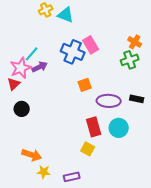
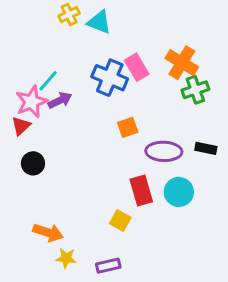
orange cross: (135, 42) -> (182, 63), moved, size x1.5
yellow square: (88, 149) -> (120, 221), moved

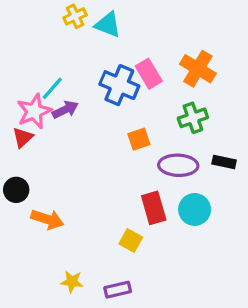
green cross: (195, 90) -> (193, 118), moved
black circle: (33, 163) -> (16, 190), moved
orange arrow: (48, 233) -> (47, 219), moved

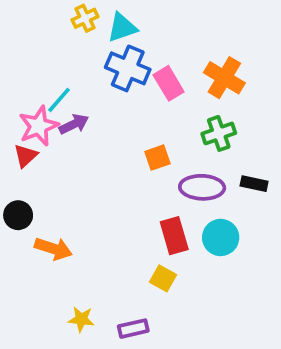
cyan triangle: (108, 25) -> (122, 28), turned -40
blue cross: (119, 85) -> (128, 68), moved
yellow square: (131, 241) -> (163, 278), moved

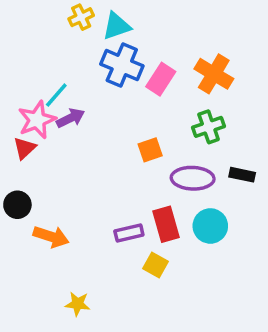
pink rectangle: (169, 83) -> (161, 79), turned 64
purple rectangle: (133, 329) -> (129, 233), moved

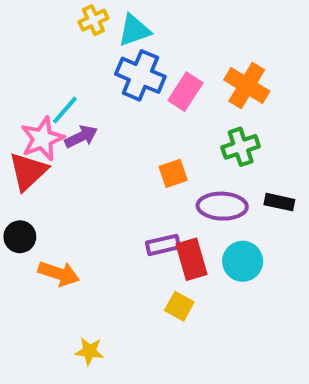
red triangle: (25, 148) -> (28, 171), size x1.5
purple rectangle: (129, 233) -> (163, 245), moved

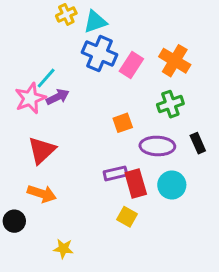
red triangle: (28, 171) -> (42, 150), moved
black rectangle: (279, 202) -> (198, 143), turned 54
black circle: (20, 237) -> (14, 221), moved

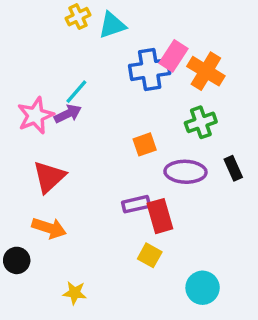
blue cross: (100, 53) -> (150, 69), moved, turned -32
pink rectangle: (131, 65) -> (174, 56), moved
cyan line: (46, 78) -> (76, 92), moved
cyan circle: (172, 185) -> (203, 288), moved

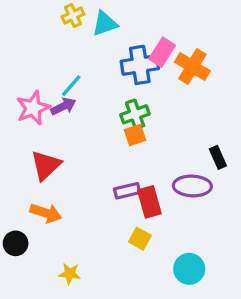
green cross: (201, 122) -> (135, 114), moved
purple ellipse: (185, 172) -> (192, 186), moved

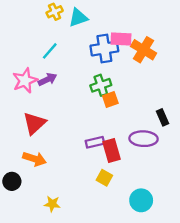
pink rectangle: (162, 52) -> (121, 39), turned 60
cyan line: (71, 86) -> (50, 51), moved
orange square: (135, 135) -> (110, 100), moved

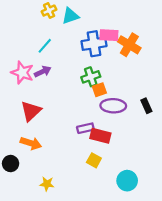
pink star: (25, 81) -> (22, 73), turned -30
purple ellipse: (144, 139) -> (113, 106), moved
red rectangle: (111, 151) -> (100, 136), turned -60

